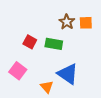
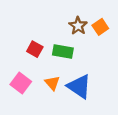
orange square: (86, 23) -> (100, 27), turned -32
orange triangle: (47, 87) -> (52, 83), moved

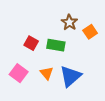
orange square: (100, 27) -> (90, 32), moved
blue triangle: (79, 87) -> (70, 76), turned 45

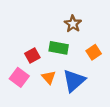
orange square: (90, 32) -> (94, 52), moved
red square: (31, 43) -> (32, 56), moved, turned 32

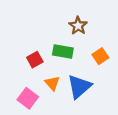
pink square: (19, 77) -> (28, 98), moved

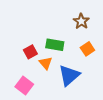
brown star: (78, 26) -> (81, 21), moved
orange triangle: (52, 83) -> (46, 63), moved

